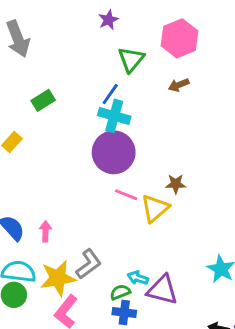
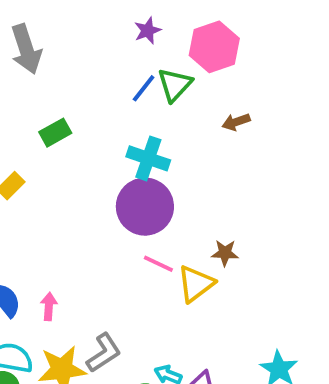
pink hexagon: (179, 38) -> (214, 47), moved
blue line: (110, 94) -> (144, 88), moved

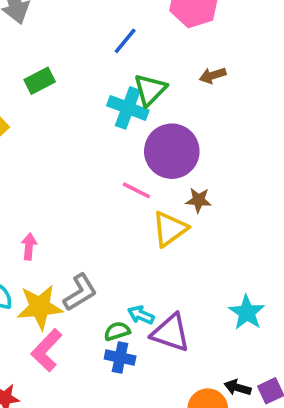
green triangle: (175, 85) -> (150, 90), moved
purple circle: (145, 207) -> (172, 151), moved
pink line: (158, 264) -> (136, 190), moved

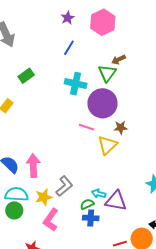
green triangle: (150, 90) -> (107, 73), moved
pink arrow: (29, 247) -> (33, 166), size x1.6
yellow star: (40, 307) -> (44, 197), size x0.7

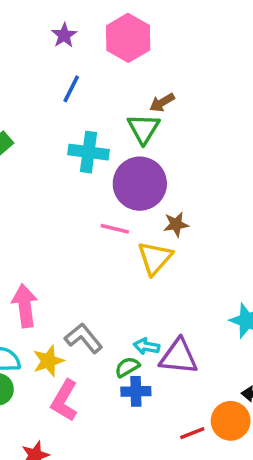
gray L-shape: (64, 186) -> (84, 338), turned -85

